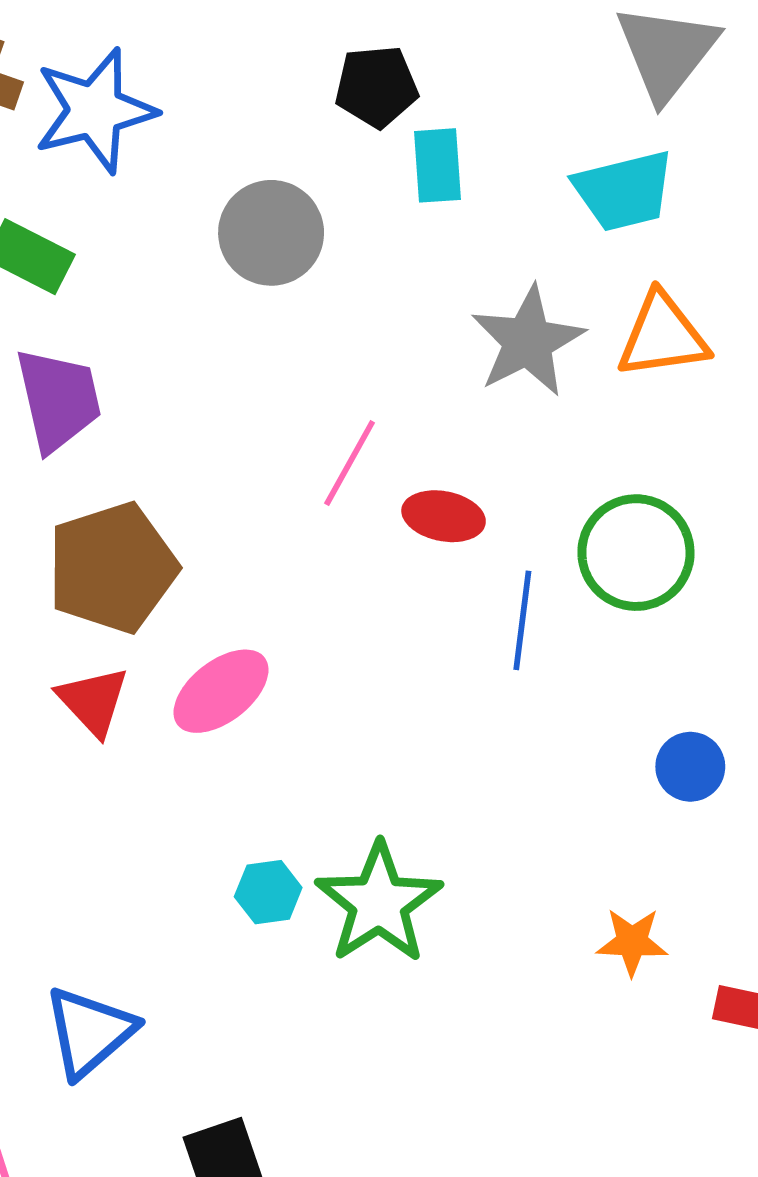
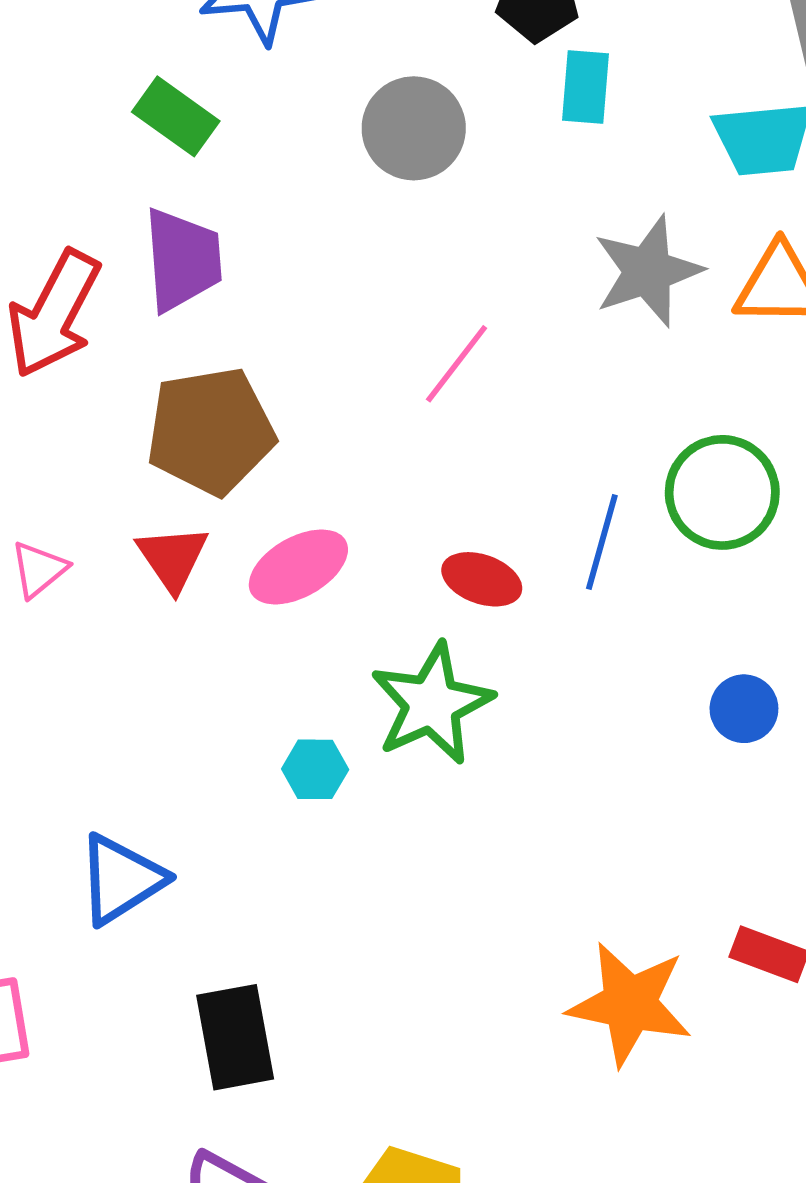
red ellipse: (444, 516) -> (482, 579), moved
green star: (379, 903) -> (432, 704), moved
orange star: (632, 942) -> (630, 1004), moved, size x1.8

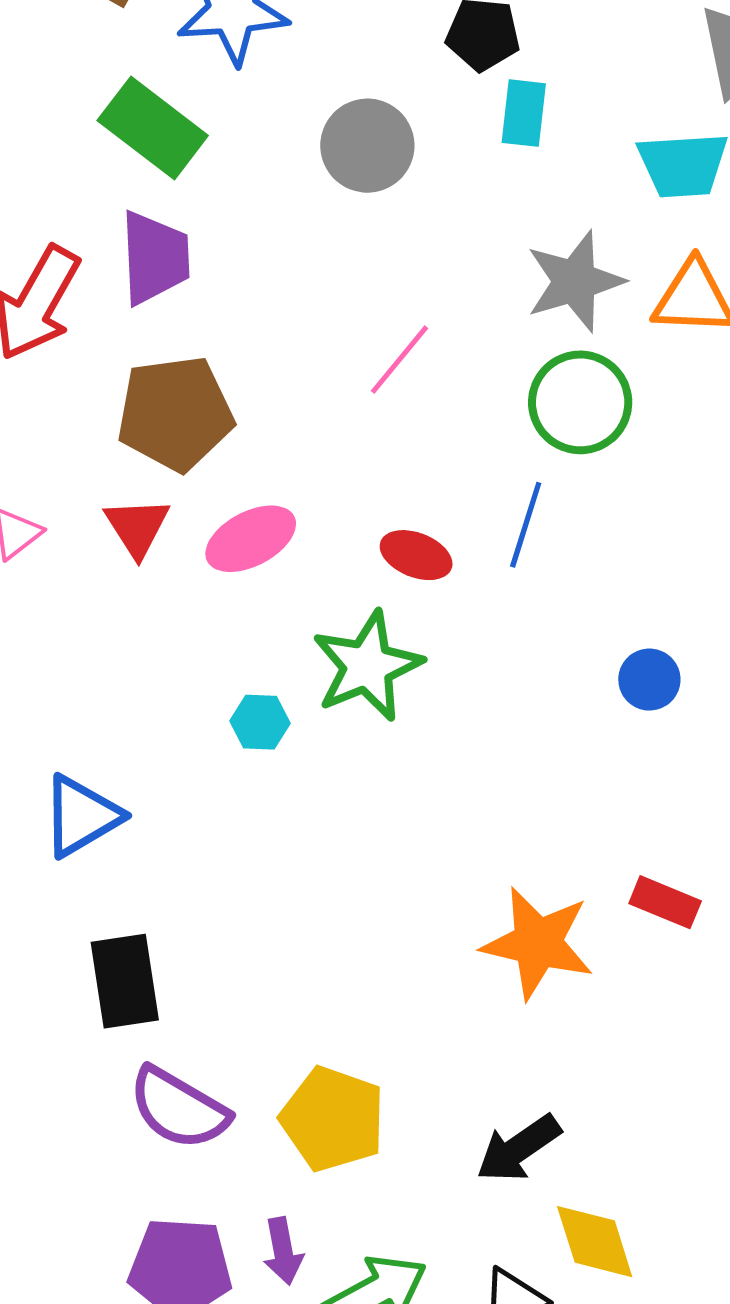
green rectangle: (176, 116) -> (153, 128), size x1.4
green circle: (722, 492) -> (580, 402), moved
black rectangle: (235, 1037) -> (125, 981), moved

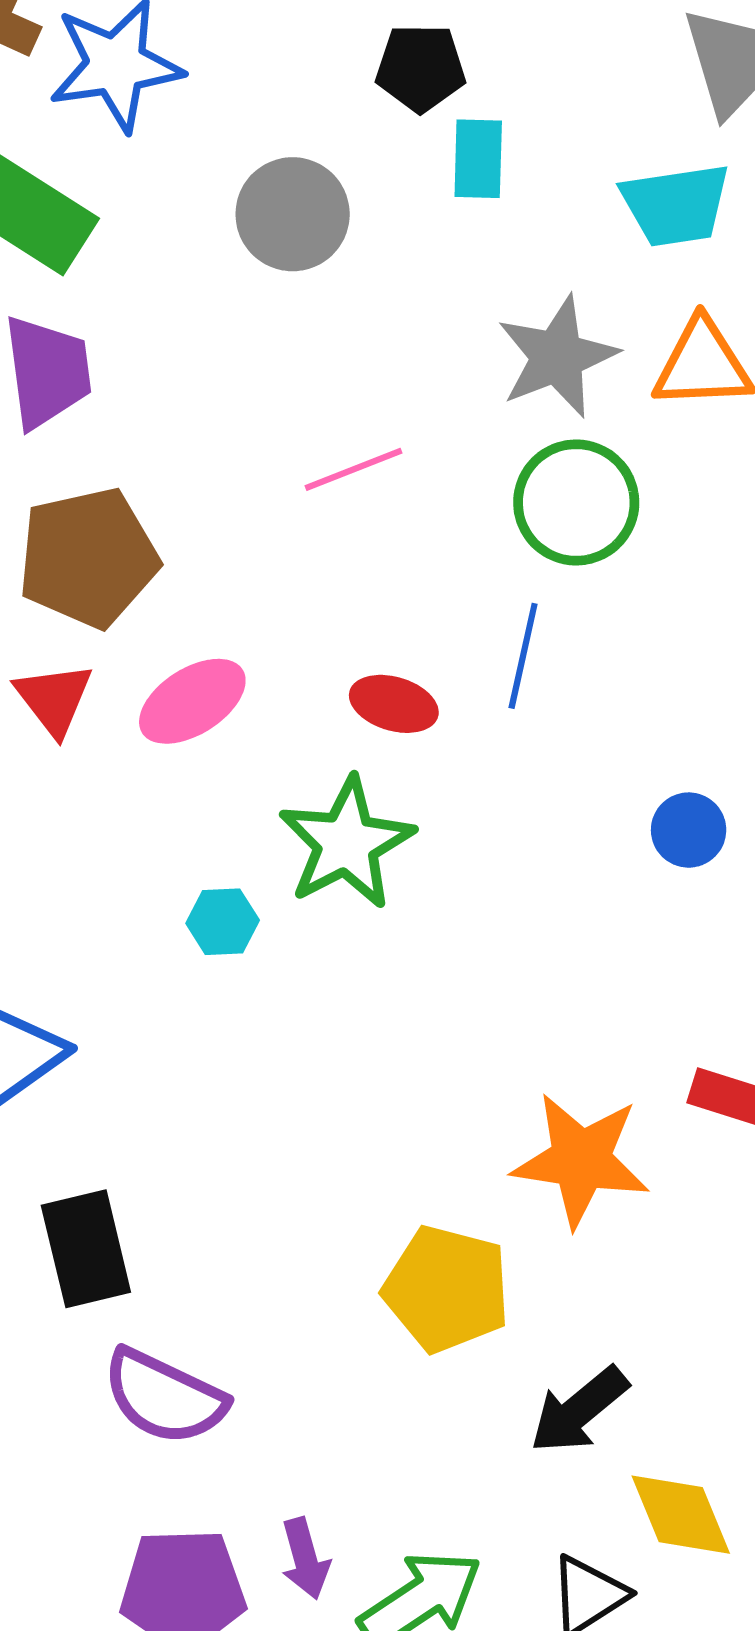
pink line: (399, 360) -> (353, 469), turned 34
yellow pentagon: (333, 1119) -> (447, 1289), moved

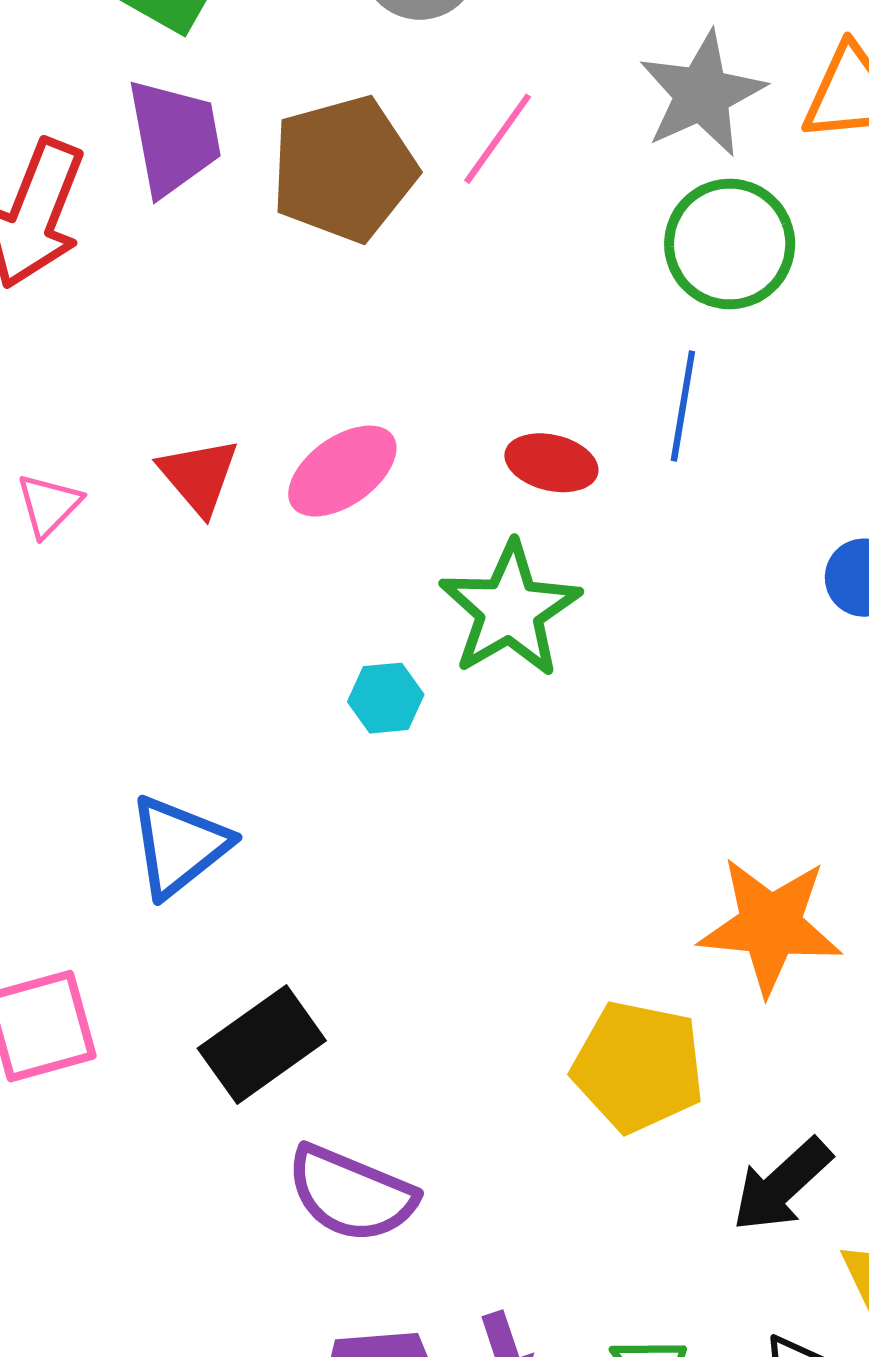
pink line: (353, 469) -> (498, 139), moved, turned -30
brown pentagon: (88, 558) -> (344, 169), moved
black rectangle: (86, 1249) -> (262, 1044), turned 71

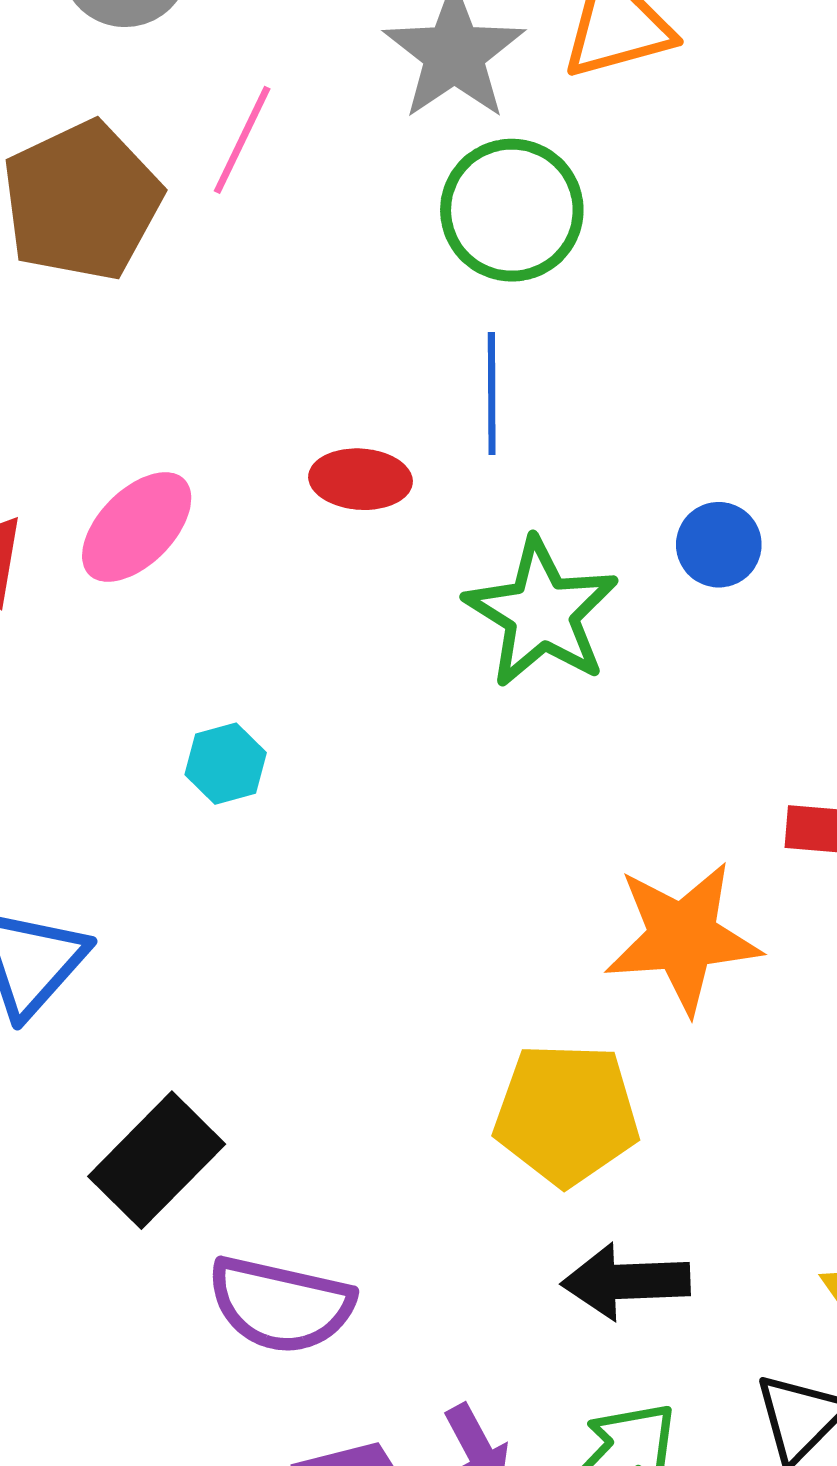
green star: (510, 610) -> (542, 613), moved
black arrow: (782, 1185) -> (626, 1282), moved, turned 50

